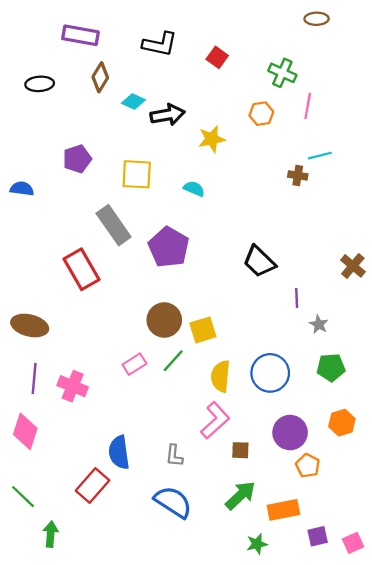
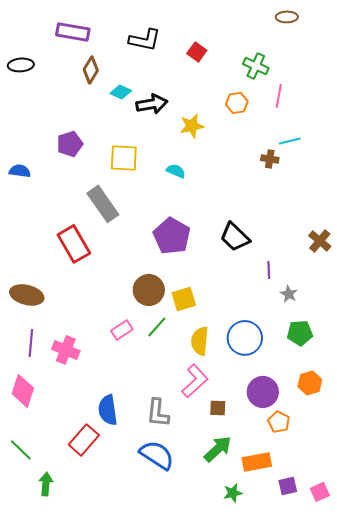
black ellipse: (40, 84) -> (21, 65), moved
purple pentagon: (169, 247) -> (172, 236), moved
gray L-shape: (174, 456) -> (158, 413), size x1.4

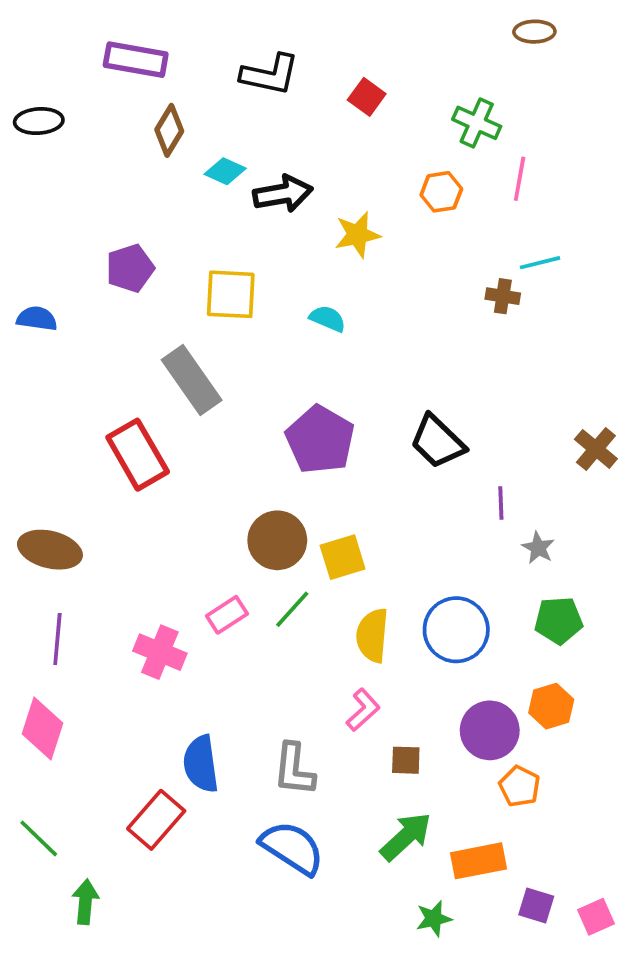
pink cross: (66, 350) -> (160, 652), moved
pink L-shape: (195, 381) -> (363, 710), size x0.7
orange hexagon: (310, 383) -> (551, 706), moved
purple square: (288, 486) -> (536, 906), turned 30

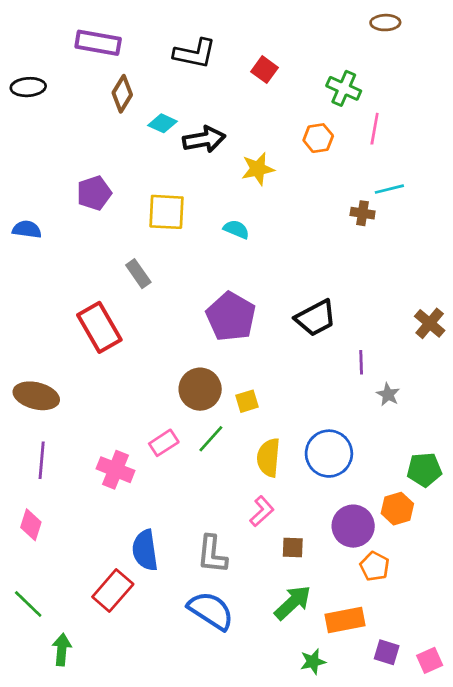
gray rectangle: (192, 380) -> (138, 274), size x0.6
black trapezoid: (438, 442) -> (316, 318), turned -72
yellow square: (343, 557) -> (247, 401), size x0.7
green pentagon: (559, 620) -> (424, 470), moved
pink diamond: (43, 729) -> (31, 525), size x0.7

